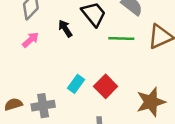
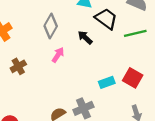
cyan rectangle: (76, 84) -> (107, 82), turned 49

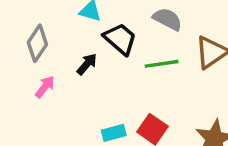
black arrow: (85, 37) -> (87, 64), turned 84

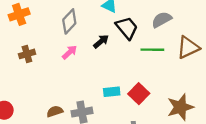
gray semicircle: (167, 19) -> (162, 20), turned -66

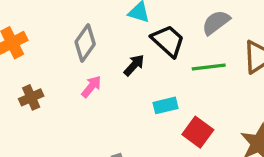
cyan rectangle: (112, 92) -> (166, 105), moved

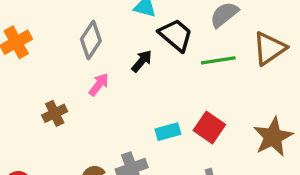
brown cross: (31, 97) -> (55, 113), moved
cyan rectangle: (166, 105) -> (168, 132), moved

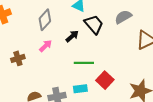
green line: (218, 60) -> (84, 63), moved
cyan rectangle: (168, 132) -> (80, 89), moved

